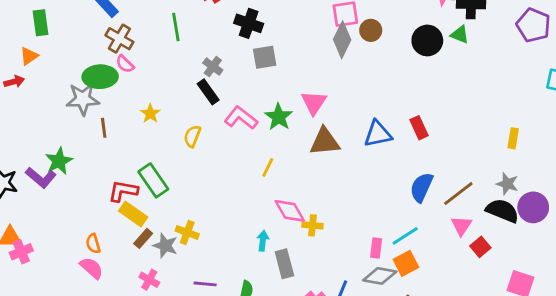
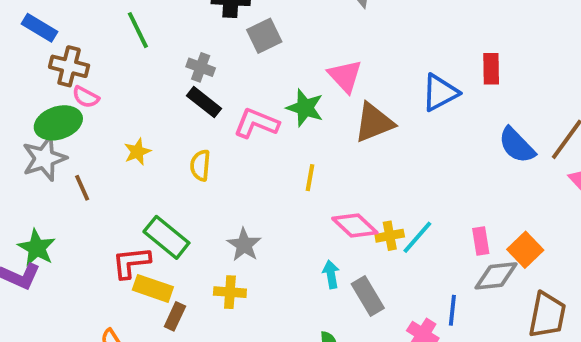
yellow star: (150, 113) -> (137, 152), turned 30
red rectangle: (419, 128) -> (491, 69), turned 40
blue semicircle: (422, 187) -> (517, 145), turned -52
cyan line: (405, 236) -> (417, 237), moved
gray star: (165, 246) -> (244, 245), moved, turned 30

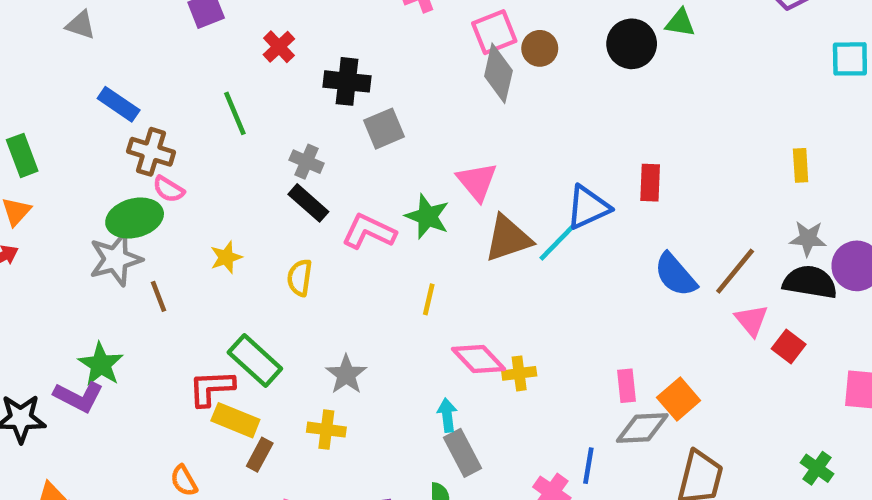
cyan line: (417, 237) -> (557, 243), moved
gray rectangle: (368, 296) -> (463, 453), moved

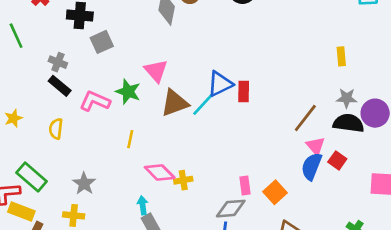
red rectangle: (650, 183) -> (244, 91), moved
blue semicircle: (675, 275) -> (312, 166), moved, turned 64
gray diamond: (642, 428) -> (231, 209), moved

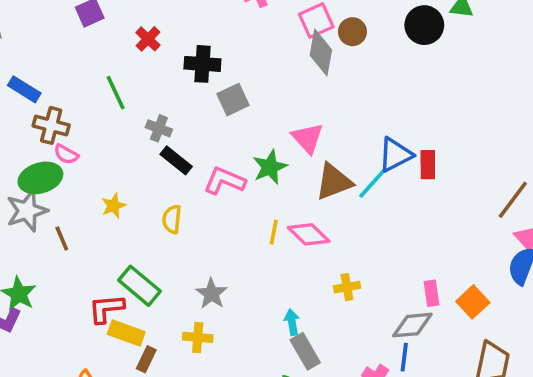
gray cross: (58, 62) -> (159, 128), moved
green star: (128, 92) -> (270, 167), turned 30
pink diamond: (160, 173) -> (309, 234), moved

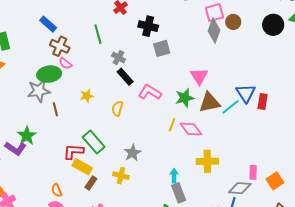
blue triangle: (395, 155) -> (246, 93), turned -45
green star: (270, 167) -> (185, 98), moved
yellow cross: (347, 287) -> (207, 161), size x1.5

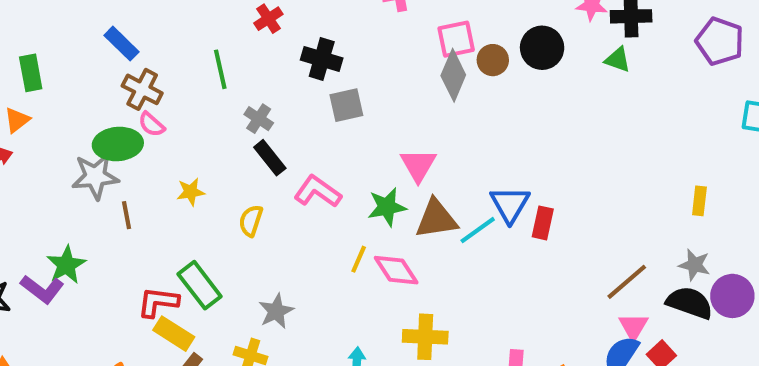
black circle: (273, 25) -> (542, 48), moved

